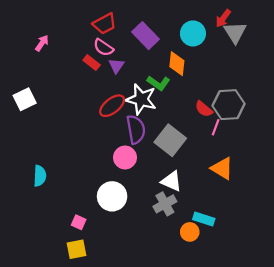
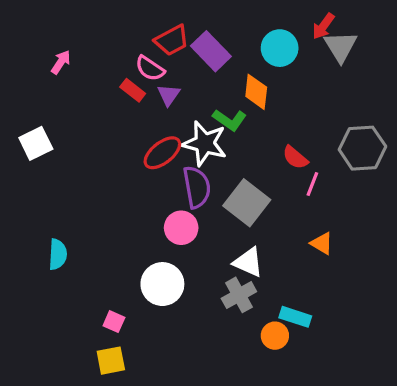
red trapezoid: (105, 24) -> (172, 40), moved
gray hexagon: (229, 105) -> (362, 148), moved
orange triangle: (222, 168) -> (322, 243), size x0.7

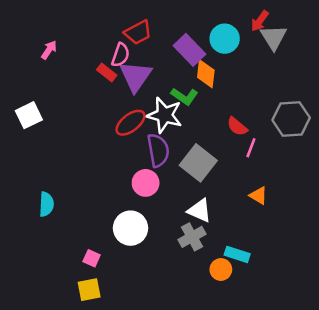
purple rectangle: (211, 51) -> (189, 50), moved
pink semicircle: (150, 68) -> (120, 55), turned -105
purple triangle: (169, 95) -> (136, 76), size x1.8

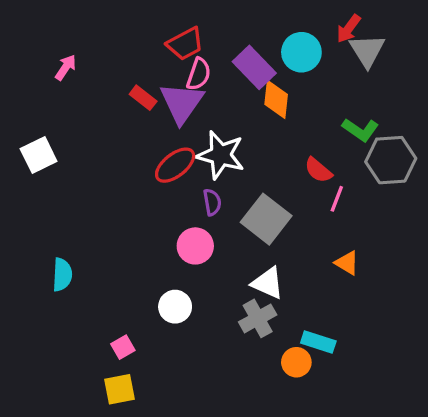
pink semicircle: (120, 55) -> (199, 74), moved
green L-shape: (184, 96) -> (360, 130), moved
purple semicircle: (158, 150) -> (212, 202), size x0.6
white circle: (131, 228) -> (175, 307), size x0.7
pink square: (92, 258) -> (123, 347), turned 36

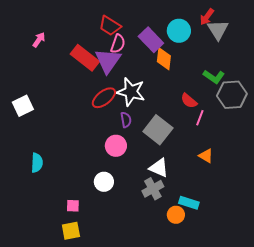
red trapezoid: (185, 44) -> (110, 26), turned 60
red rectangle: (143, 98) -> (85, 58), size x1.8
white square: (39, 155) -> (23, 106), moved
pink square: (123, 347) -> (73, 206), turned 32

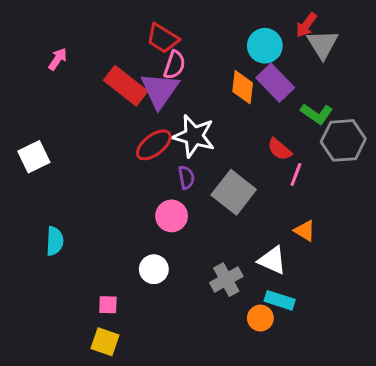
purple rectangle: (151, 40) -> (275, 83), moved
white triangle: (159, 168) -> (272, 260), moved
yellow square: (71, 231) -> (105, 342), turned 30

